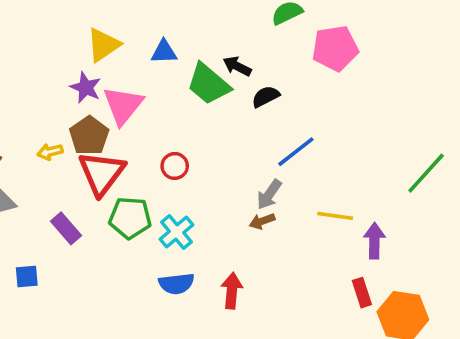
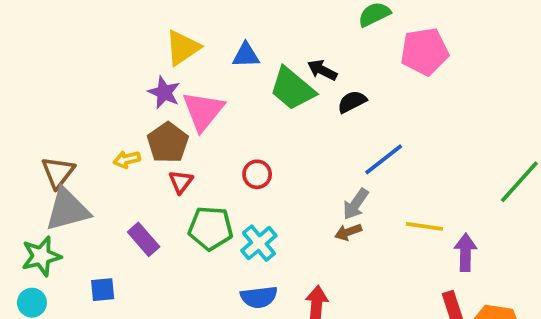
red triangle: (102, 173) -> (181, 182), size x0.5

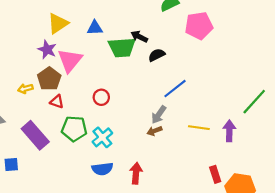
green trapezoid: (292, 89) -> (122, 47), turned -44
red triangle: (181, 182) -> (57, 102), turned -48
purple rectangle: (144, 239) -> (35, 135), size x1.5
purple arrow: (465, 252) -> (229, 131), moved

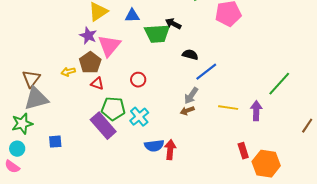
black semicircle: (157, 55) -> (190, 55), moved, turned 42
purple rectangle: (35, 135) -> (103, 126), moved
blue semicircle: (102, 169) -> (154, 146), moved

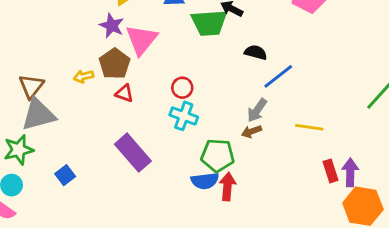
green pentagon: (113, 109) -> (218, 155), moved
purple arrow: (256, 111) -> (350, 172), moved
cyan cross: (139, 117) -> (184, 116), moved, turned -30
blue square: (55, 142) -> (65, 175), turned -32
red rectangle: (243, 151) -> (330, 171), moved

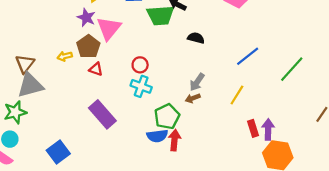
blue line: (278, 76) -> (248, 56), moved
yellow line: (309, 127) -> (237, 95), turned -66
green pentagon: (218, 155) -> (167, 117), turned -30
blue square: (65, 175) -> (58, 152), moved, size x1.5

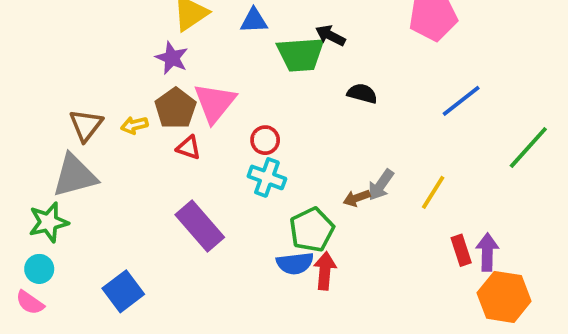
pink triangle: (109, 28) -> (215, 103), moved
blue line: (248, 56) -> (461, 101), moved
brown triangle: (25, 64) -> (86, 125), moved
gray arrow: (197, 82) -> (381, 185), moved

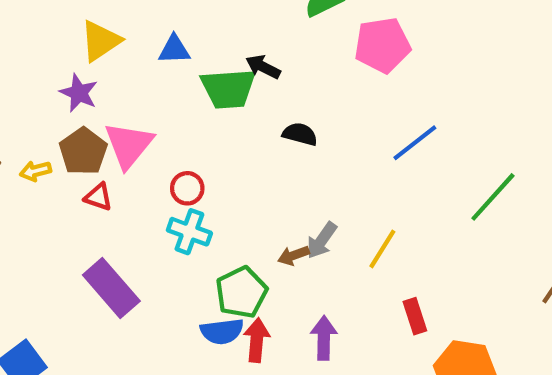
purple arrow: (487, 252) -> (324, 338), moved

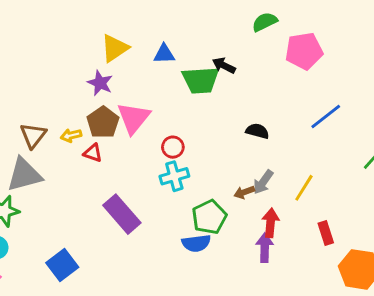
black semicircle: (300, 134) -> (257, 131), moved
red triangle: (98, 197) -> (93, 153), moved
cyan cross: (189, 232) -> (174, 176), turned -36
red arrow: (257, 340) -> (270, 223), moved

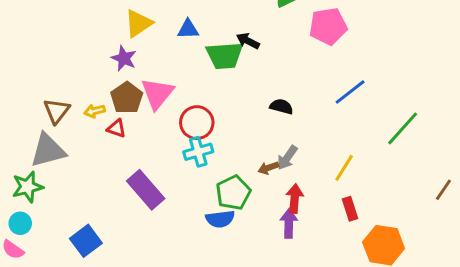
red circle: (173, 147) -> (197, 123), size x1.5
yellow line: (304, 188) -> (344, 168), moved

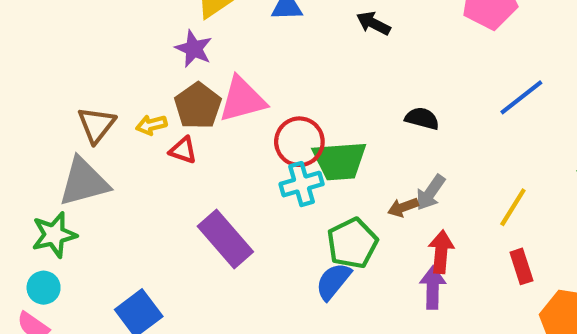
green trapezoid: (225, 55) -> (340, 161), moved
pink triangle: (157, 93) -> (242, 99), turned 36
blue semicircle: (220, 219) -> (333, 281), turned 136

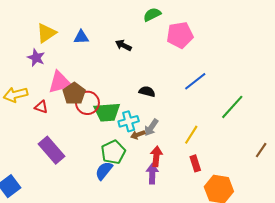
brown pentagon: (198, 106) -> (74, 94), moved
yellow arrow: (151, 125) -> (16, 95), size x1.6
red triangle: (183, 150) -> (41, 107), moved
cyan cross: (302, 184) -> (129, 121), moved

